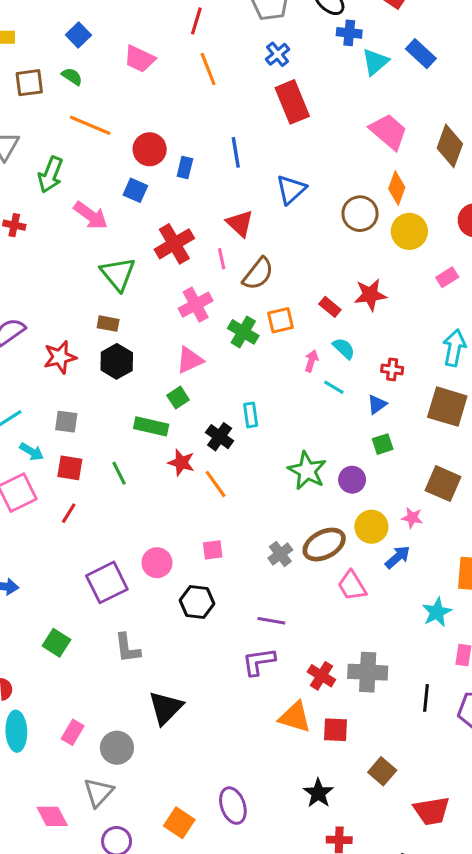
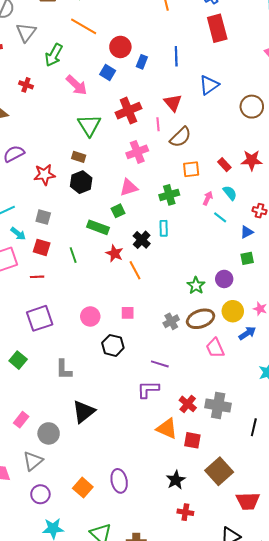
green cross: (243, 332) -> (169, 195), moved, turned 36
green star: (307, 471) -> (196, 285), moved, size x0.7
red line: (69, 513) -> (37, 277), turned 48
purple square: (107, 582) -> (40, 318), moved
brown square: (382, 771) -> (219, 471), size x1.5

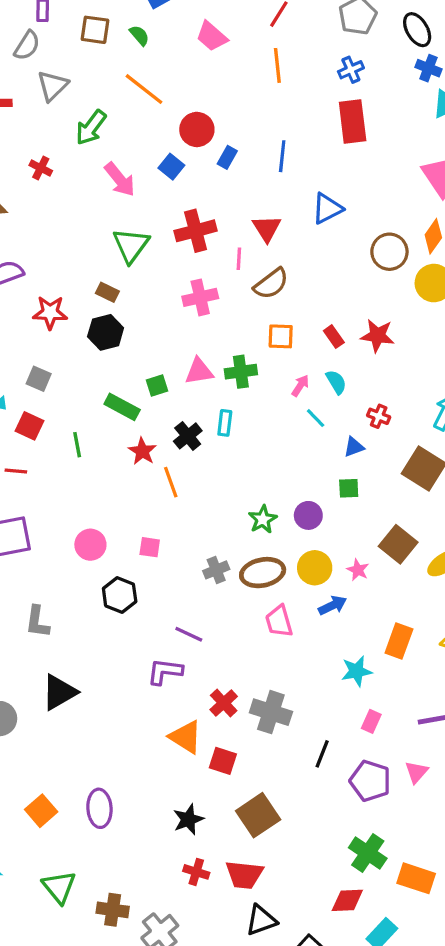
pink triangle: (129, 187) -> (199, 371), moved
red trapezoid: (248, 501) -> (244, 875), moved

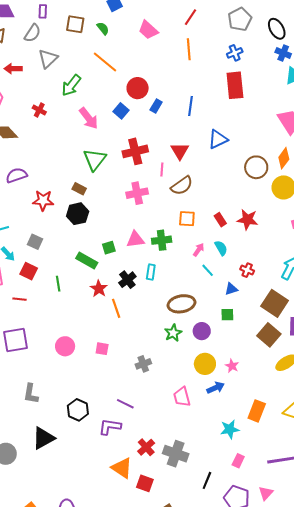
brown square: (398, 544) -> (269, 335), moved
brown ellipse: (263, 573) -> (181, 304), moved
black hexagon: (120, 595) -> (78, 410), moved

